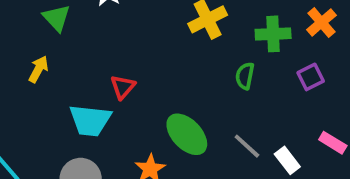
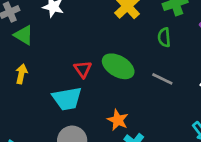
green ellipse: (187, 134) -> (118, 66), moved
gray line: (247, 146) -> (162, 79), moved

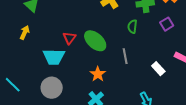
gray line: (162, 79) -> (125, 56), turned 42
orange star: (118, 120) -> (98, 74), moved

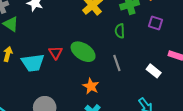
purple square: (167, 24) -> (155, 23), turned -32
cyan trapezoid: (54, 57) -> (33, 63), moved

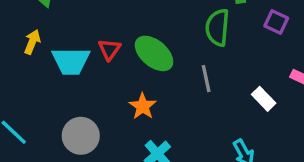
green semicircle: (120, 31) -> (217, 27), size x1.5
orange star: (91, 86) -> (143, 106), moved

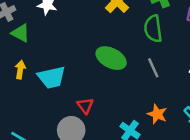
red triangle: (109, 49) -> (85, 106), moved
orange star: (143, 106) -> (157, 114), moved

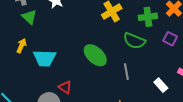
green semicircle: (153, 29) -> (134, 41), turned -75
red triangle: (85, 106) -> (65, 87), turned -32

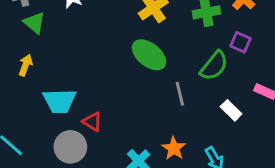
green semicircle: (134, 41) -> (214, 66), moved, turned -70
green ellipse: (95, 55) -> (149, 55), moved
cyan trapezoid: (45, 58) -> (59, 101), moved

